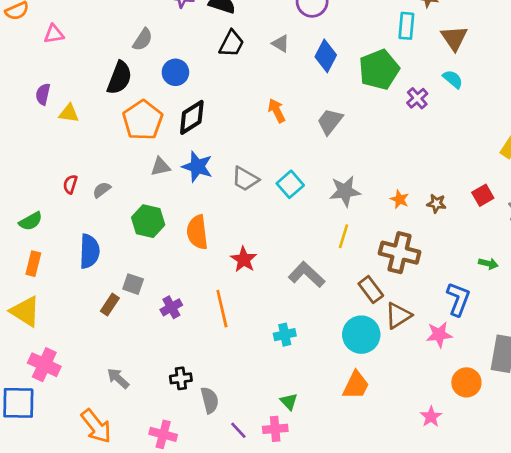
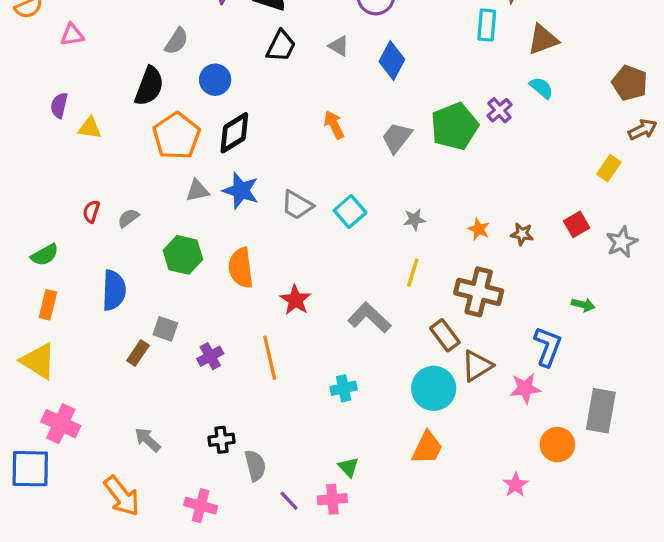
brown triangle: (454, 38) -> (543, 40), turned 44
green pentagon: (379, 70) -> (455, 126), moved
gray star: (345, 191) -> (414, 220), size x0.6

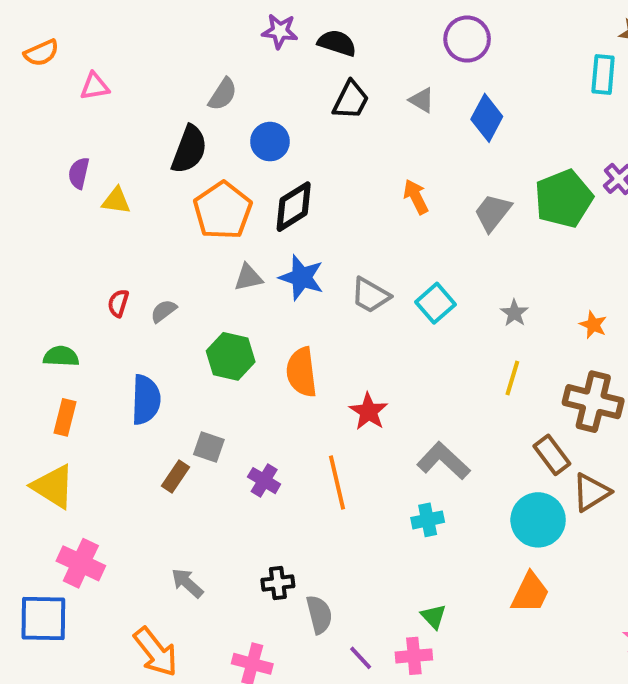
gray star: (414, 220) -> (514, 313), turned -30
green semicircle: (45, 255) -> (61, 356), turned -148
gray L-shape: (369, 318) -> (443, 461), moved
purple cross: (210, 356) -> (264, 481), turned -30

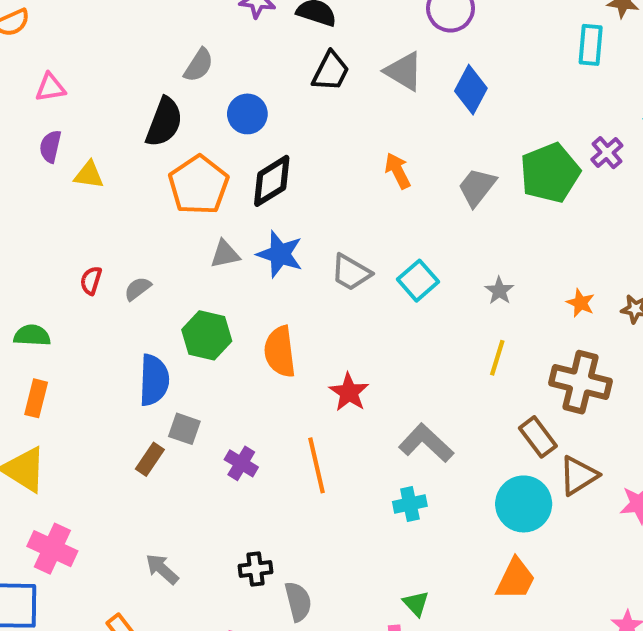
pink triangle: (95, 86) -> (50, 88), moved
gray triangle: (422, 100) -> (404, 71), size x1.5
blue semicircle: (146, 400) -> (154, 380), moved

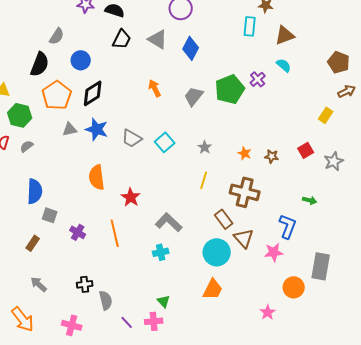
green hexagon: (207, 335) -> (20, 115), moved
brown rectangle: (150, 459) -> (33, 243), moved
brown triangle: (578, 476) -> (244, 238), turned -40

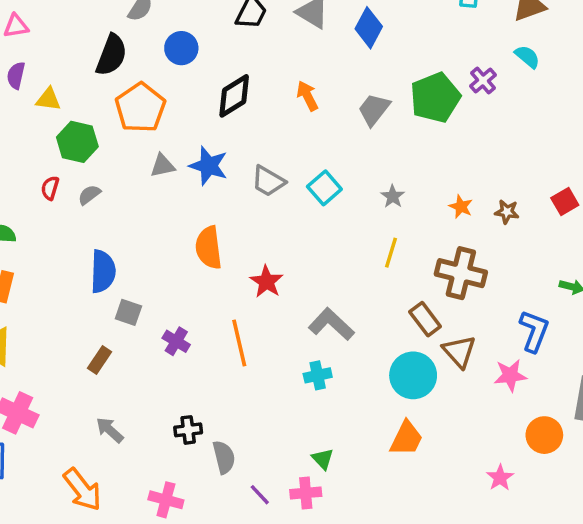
black diamond: (93, 93) -> (234, 96), moved

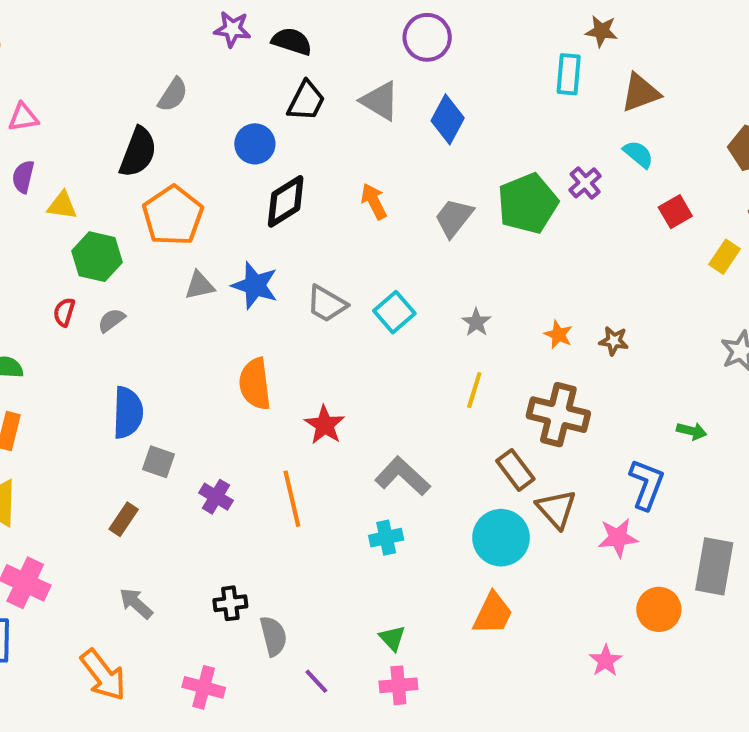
blue circle: (181, 48) -> (255, 144), moved
red square: (565, 202) -> (675, 212), moved
pink cross: (306, 493) -> (398, 685), moved

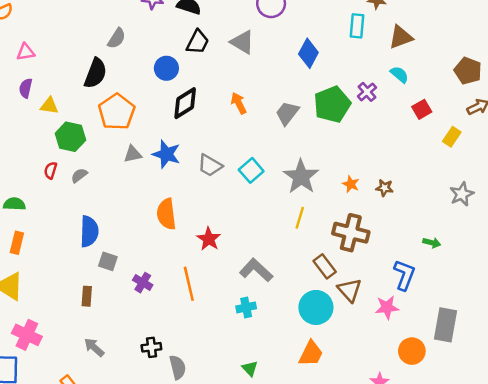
blue diamond: (448, 119) -> (308, 53), moved
gray star: (476, 322) -> (301, 177), size x2.0
brown rectangle: (124, 519) -> (87, 296), turned -30

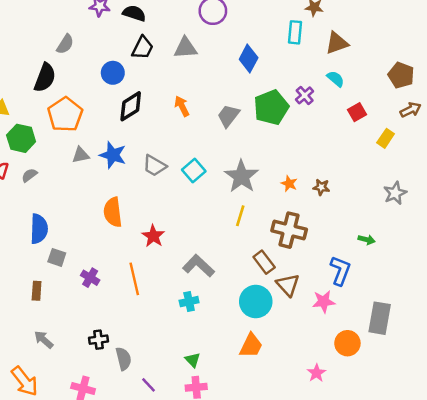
gray triangle: (242, 42) -> (185, 48), turned -35

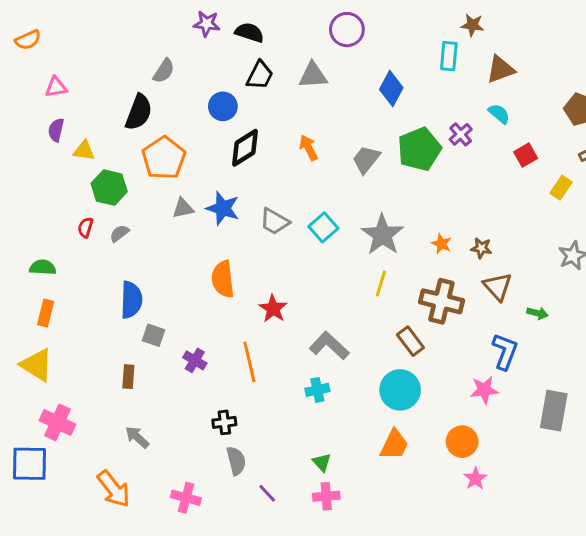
brown triangle: (288, 285) -> (498, 287), moved
black cross: (99, 340) -> (224, 422), moved
orange circle: (347, 343) -> (462, 442), moved

